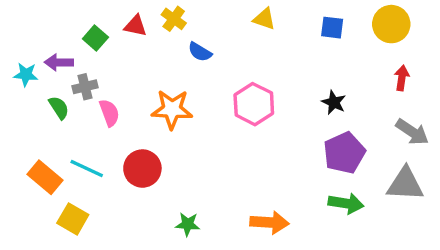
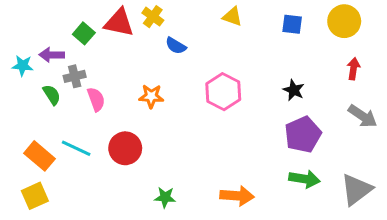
red triangle: (135, 26) -> (119, 23), size x1.5
orange star: (172, 109) -> (151, 96), size x0.7
gray triangle: (405, 184) -> (356, 190), moved, turned -40
yellow square: (73, 219) -> (35, 196), moved, turned 36

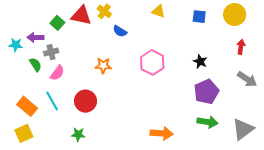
pink semicircle: (96, 99) -> (57, 73), moved, turned 56
cyan line: (76, 148) -> (52, 101), turned 36
green star: (165, 197) -> (78, 134), moved

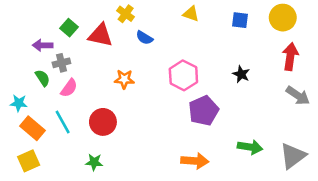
red triangle: (81, 16) -> (100, 35), moved
cyan star: (16, 45) -> (19, 103), moved
red arrow: (241, 47) -> (290, 57), size x1.5
purple pentagon: (206, 92) -> (204, 111), moved

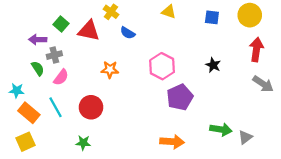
gray triangle: (293, 156) -> (245, 137), moved, size x0.6

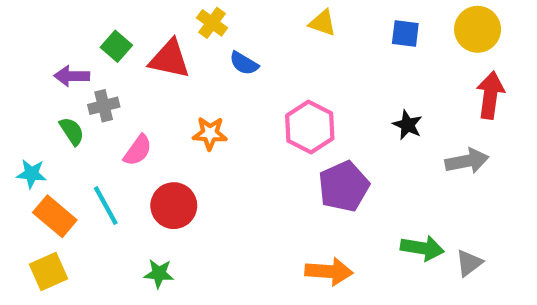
pink semicircle: (61, 77) -> (138, 150), moved
gray arrow: (263, 84) -> (467, 161), moved, turned -45

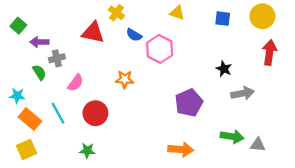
green square: (116, 46) -> (18, 26), moved
pink hexagon: (310, 127) -> (160, 49), moved
orange star: (210, 133) -> (125, 79), moved
gray arrow: (467, 161) -> (243, 93), moved
gray triangle: (469, 263) -> (258, 145), turned 42

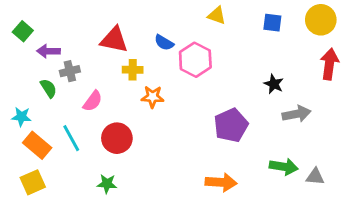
yellow cross: (116, 13) -> (133, 70), moved, turned -35

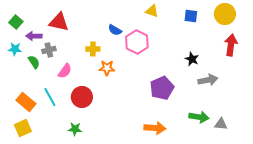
red triangle: (114, 40) -> (59, 22), moved
cyan star: (21, 117) -> (15, 49), moved

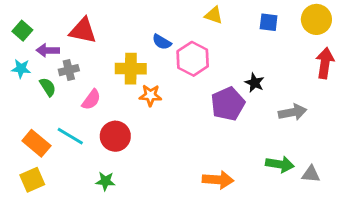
yellow cross: (93, 49) -> (131, 69), size x1.5
black star: (192, 59) -> (255, 83), moved
purple pentagon: (162, 88) -> (228, 104), moved
cyan line: (50, 97) -> (70, 136), turned -30

